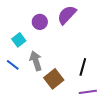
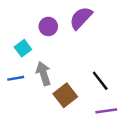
blue line: (13, 65) -> (16, 78), turned -48
black line: (83, 67) -> (100, 81), turned -54

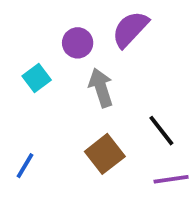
gray arrow: (43, 74) -> (101, 88), moved
blue line: (16, 78) -> (25, 166), moved, turned -49

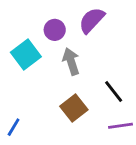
cyan square: (37, 78) -> (26, 55), size x1.5
blue line: (25, 166) -> (14, 127), moved

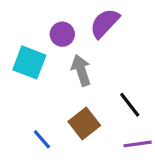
cyan square: (26, 55) -> (29, 62), turned -32
blue line: (14, 127) -> (42, 139), moved, turned -72

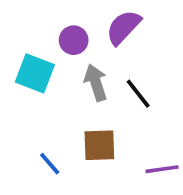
black line: (130, 105) -> (138, 94), moved
brown square: (84, 124) -> (99, 145), turned 36

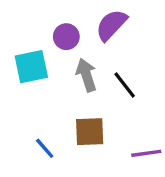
cyan square: (35, 73) -> (31, 67), turned -33

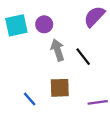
purple semicircle: (111, 25) -> (94, 17), moved
cyan square: (31, 67) -> (16, 25), moved

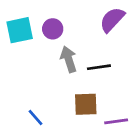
black line: (83, 57) -> (99, 67), turned -60
brown square: (60, 88) -> (86, 104), moved

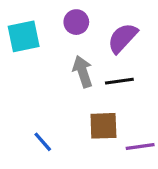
purple semicircle: (112, 20) -> (123, 38), moved
purple circle: (53, 29) -> (76, 22), moved

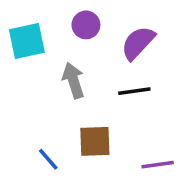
gray arrow: (83, 72) -> (73, 80), moved
brown square: (103, 126) -> (95, 141), moved

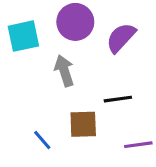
purple circle: (86, 25) -> (75, 22), size x1.5
black line: (134, 91) -> (118, 99), moved

